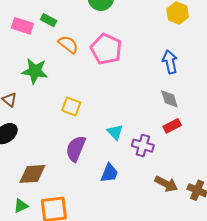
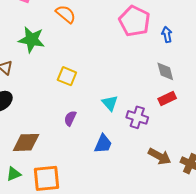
pink pentagon: (106, 49) -> (134, 21), moved
blue arrow: (170, 62) -> (167, 35), size x0.7
purple semicircle: (76, 149) -> (70, 118), size x0.6

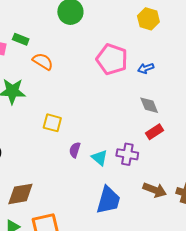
blue arrow: (167, 35) -> (146, 68), turned -91
cyan triangle: (110, 103) -> (100, 158), moved
purple semicircle: (70, 118) -> (75, 150), moved
blue trapezoid: (103, 144) -> (108, 200), moved, size x1.4

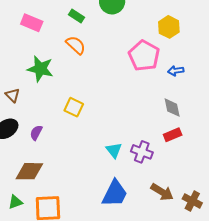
yellow hexagon: (148, 19) -> (169, 27), moved
green rectangle: (21, 39) -> (76, 16), moved
purple semicircle: (75, 150) -> (36, 133), moved

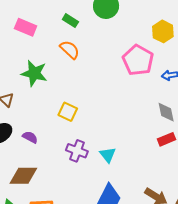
purple semicircle: (36, 133) -> (30, 137), turned 91
purple cross: (142, 152) -> (77, 151), moved

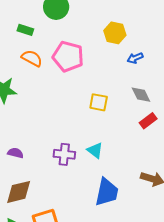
yellow hexagon: (163, 31) -> (115, 33), moved
pink pentagon: (138, 60) -> (68, 57), moved
yellow square: (68, 112) -> (99, 102), moved

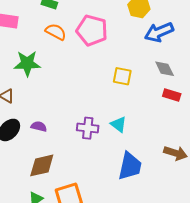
blue arrow: (135, 58) -> (159, 32), size x1.8
red rectangle: (148, 121) -> (172, 95), turned 54

